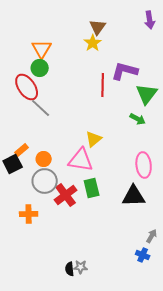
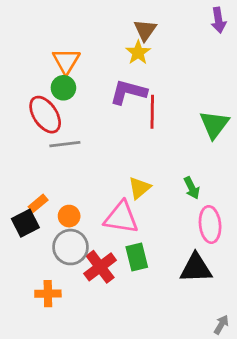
purple L-shape: (125, 71) -> (128, 92), moved
gray line: (41, 108) -> (65, 144), turned -50
green arrow: (138, 119) -> (192, 188), moved, turned 35

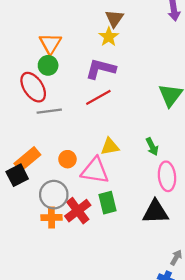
red line: (152, 112) -> (98, 97), moved, turned 60
yellow triangle: (140, 188) -> (110, 147), turned 30
orange rectangle: (38, 203) -> (27, 159), size x1.6
orange circle: (69, 216) -> (67, 159), moved
orange cross: (48, 294) -> (51, 217), moved

